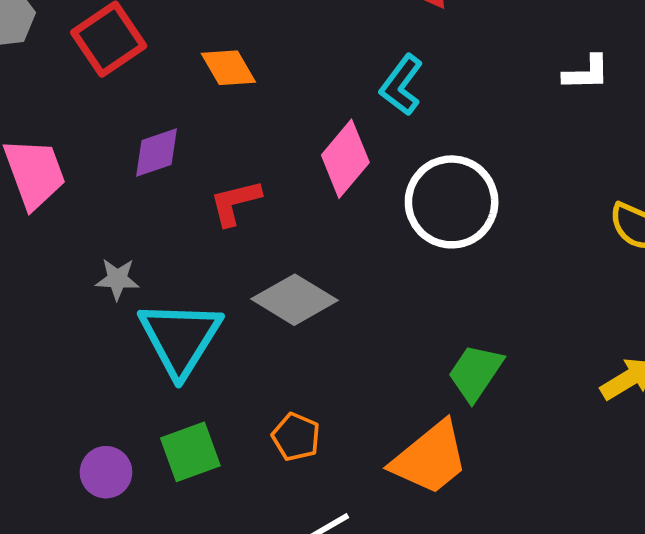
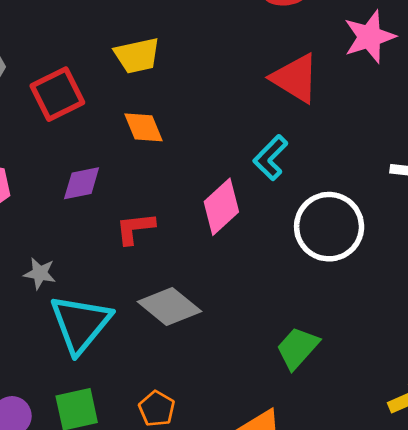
white circle: (452, 202) -> (329, 227), moved
green trapezoid: (475, 373) -> (298, 348), moved

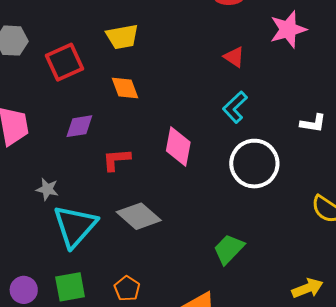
red triangle: (295, 78) -> (234, 57), size x0.6
cyan L-shape: (271, 158) -> (235, 107), moved
pink diamond: (221, 207) -> (178, 147), turned -39

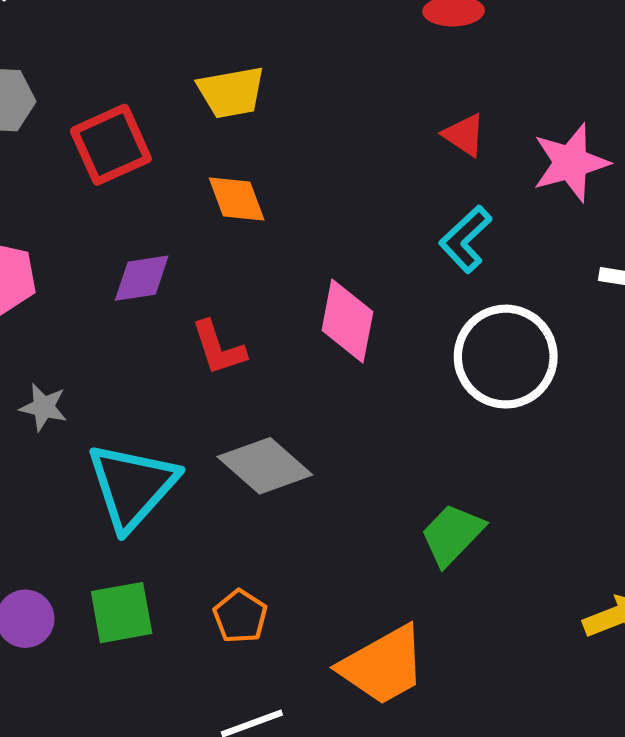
pink star: (288, 29) -> (571, 163), moved
red L-shape: (116, 160) -> (218, 348), turned -104
gray star: (47, 189) -> (43, 407), moved

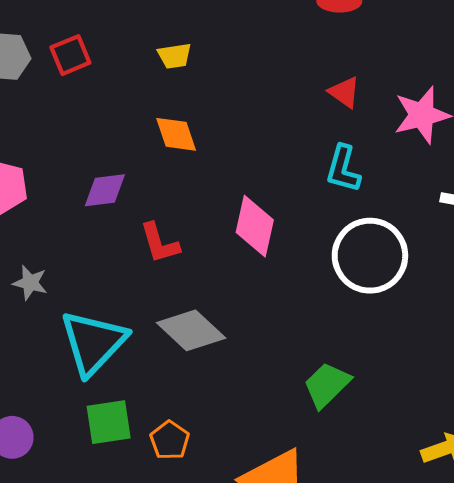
yellow trapezoid: (231, 92) -> (175, 56), size x0.7
red square: (111, 145) -> (70, 55), moved, size x0.7
cyan L-shape: (466, 239) -> (343, 169), turned -33
green square: (122, 613) -> (109, 422), moved

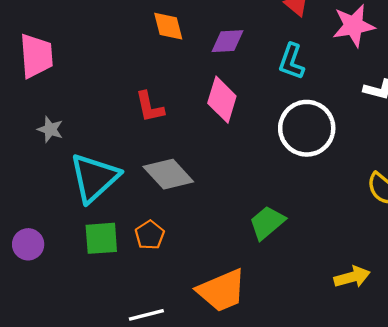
purple diamond: (105, 190) -> (227, 41), moved
orange pentagon: (170, 440) -> (150, 235), moved

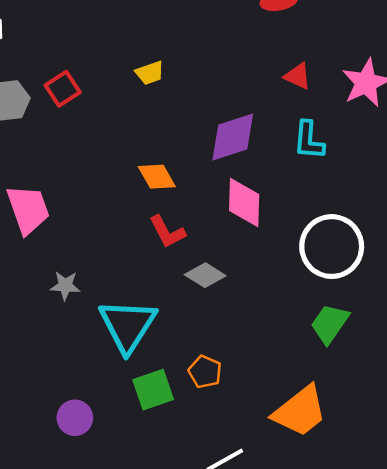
orange diamond: (168, 26) -> (157, 177), moved
purple diamond: (227, 41) -> (233, 137), size x1.4
white circle: (307, 128) -> (332, 247), moved
gray diamond: (168, 174) -> (205, 275), moved, size x0.7

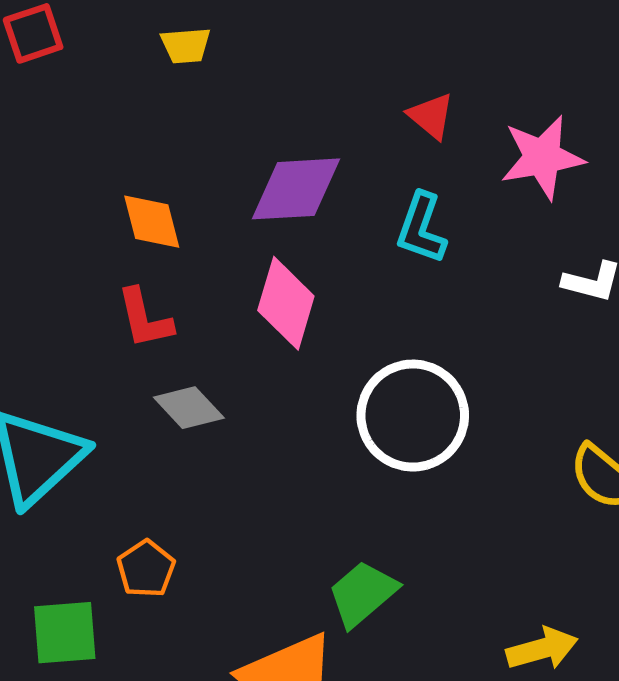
green trapezoid: (330, 324) -> (362, 594), moved
green square: (153, 390) -> (65, 633), moved

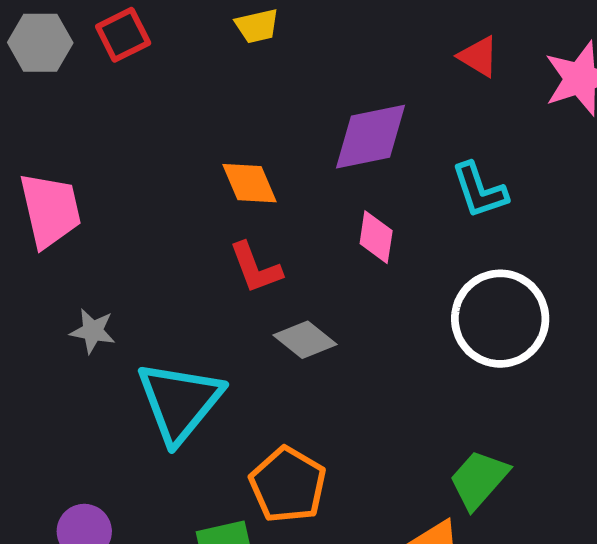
cyan L-shape: (421, 228) -> (479, 190), moved, turned -30
pink diamond: (286, 303) -> (376, 237), size x0.7
orange pentagon: (146, 569) -> (288, 485), size x1.5

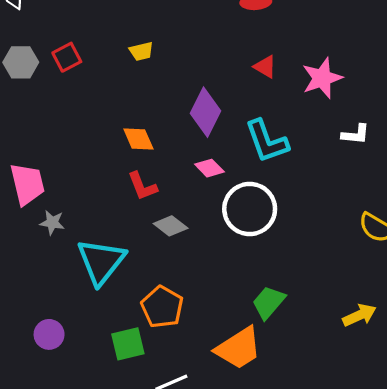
purple diamond: (371, 137) -> (206, 112), turned -51
cyan L-shape: (479, 190) -> (267, 141), size x1.4
pink trapezoid: (50, 210) -> (27, 184), moved
pink diamond: (376, 237) -> (209, 168), turned -52
white circle: (500, 319) -> (250, 209), moved

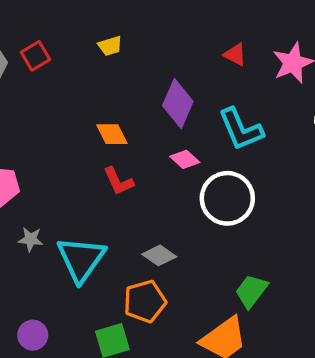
gray star: (52, 223) -> (31, 239), moved
gray diamond: (171, 226) -> (159, 255), moved
orange pentagon: (162, 307) -> (145, 301), turned 30

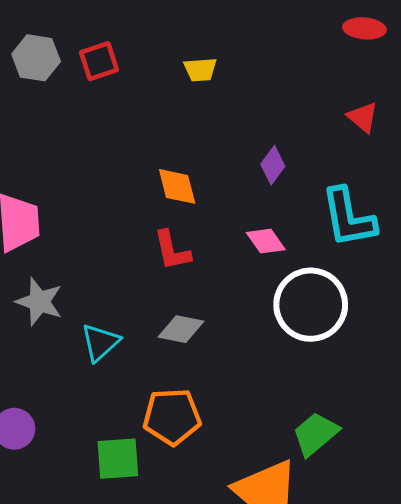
purple diamond: (178, 103) -> (273, 165), size x0.6
gray star: (31, 239) -> (39, 302), size x1.4
gray diamond: (159, 255) -> (181, 329), moved, turned -36
cyan triangle: (81, 259) -> (100, 342), size x0.6

